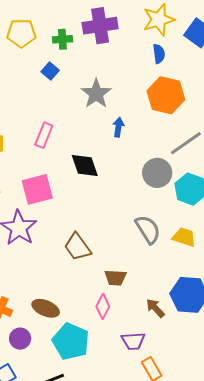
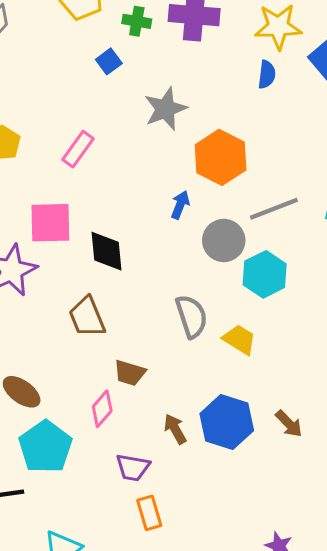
orange hexagon: (166, 95) -> (221, 157), moved
blue arrow: (118, 127) -> (180, 205), moved
black diamond: (85, 166) -> (106, 251), moved

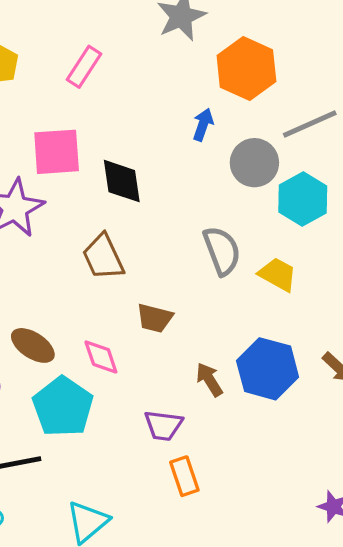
pink diamond: (102, 409) -> (101, 357), moved, turned -57

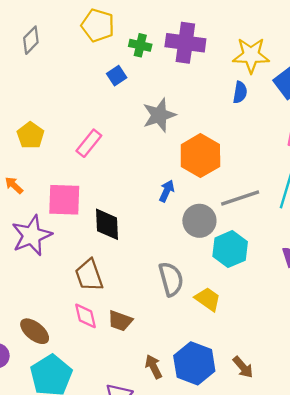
pink diamond: (101, 357) -> (85, 316), moved

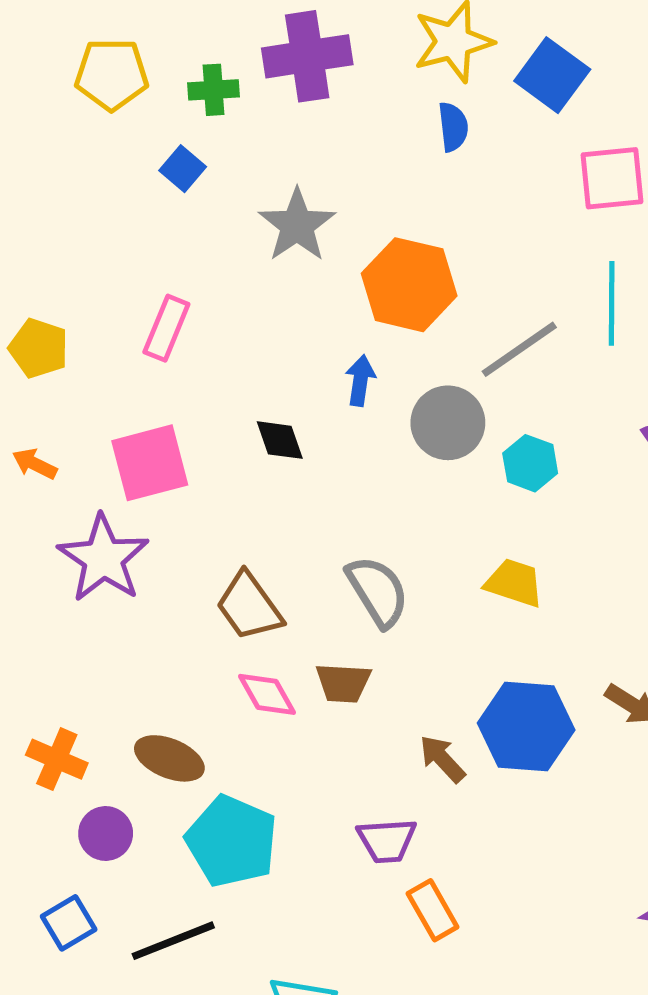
black diamond: (107, 224) -> (280, 440), moved, size x0.7
cyan hexagon: (230, 249) -> (530, 463), size x0.7
gray semicircle: (171, 279) -> (378, 591), moved

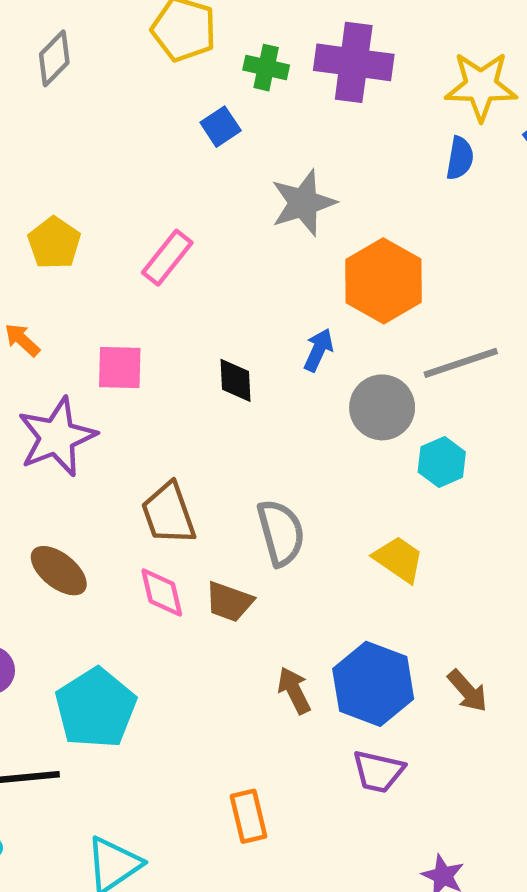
pink square: (150, 463) -> (120, 367), size x0.7
brown ellipse: (169, 758) -> (59, 571), moved
purple trapezoid: (387, 841) -> (378, 771), moved

